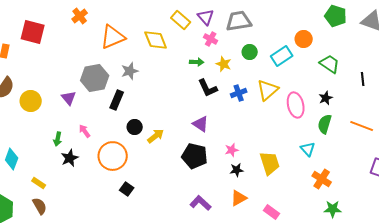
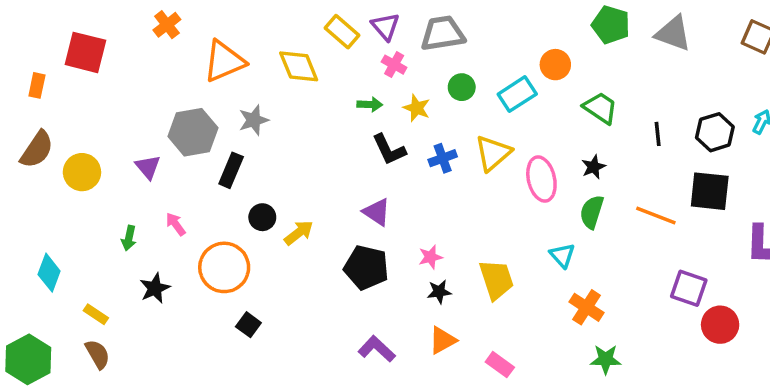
black star: (70, 158) -> (155, 288), moved

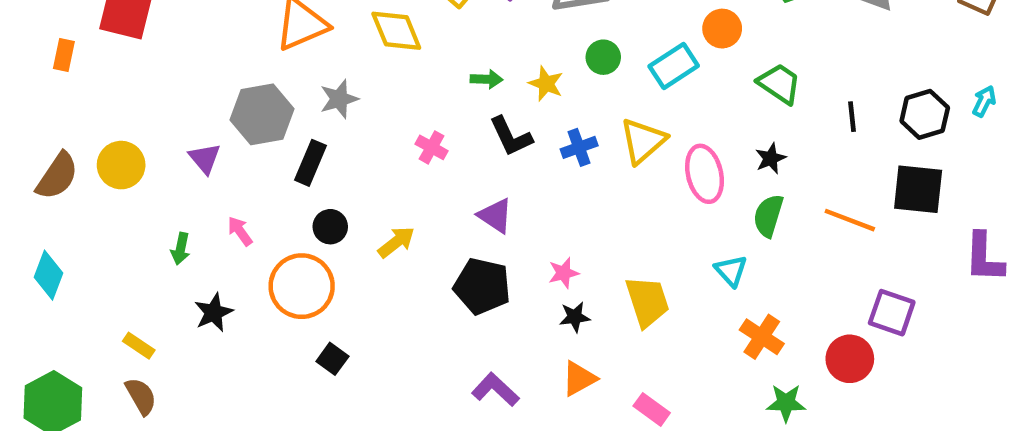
pink cross: (394, 65) -> (432, 147), moved
brown semicircle: (37, 150) -> (57, 176), moved
black circle: (262, 217) -> (330, 227), moved
cyan diamond: (49, 273) -> (48, 275), moved
red circle: (720, 325) -> (850, 359), moved

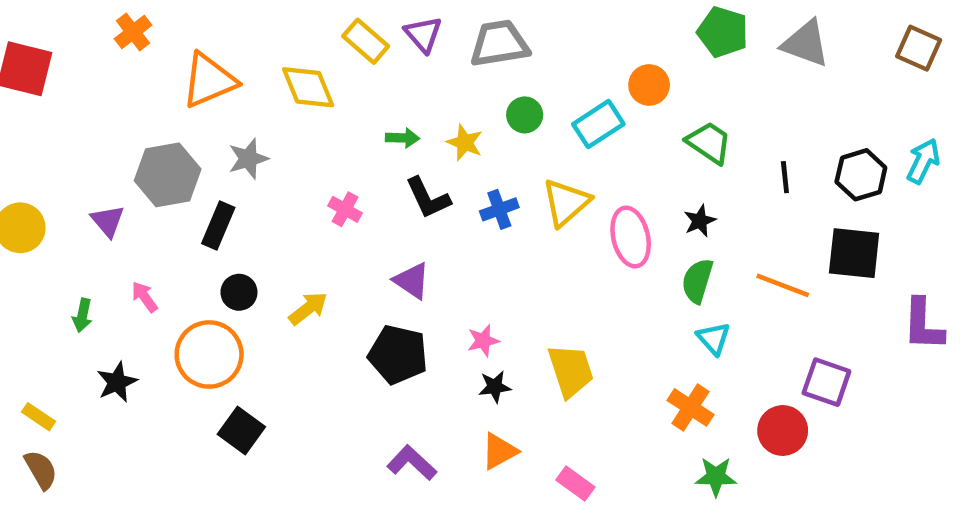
cyan arrow: (984, 101) -> (923, 161), size x1.4
cyan triangle: (731, 271) -> (714, 338), moved
black square: (332, 359) -> (241, 430), size x1.4

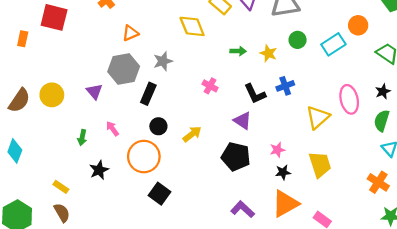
orange triangle: (209, 80) -> (130, 33), moved, size x0.6
black L-shape: (428, 198) -> (255, 94), moved
yellow triangle: (566, 202) -> (318, 117), moved
orange triangle: (499, 451) -> (285, 204), size x1.5

